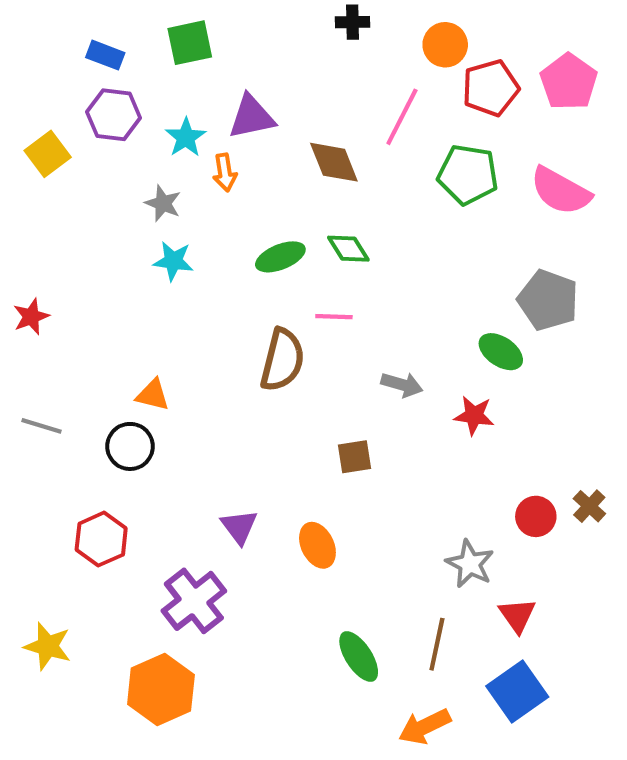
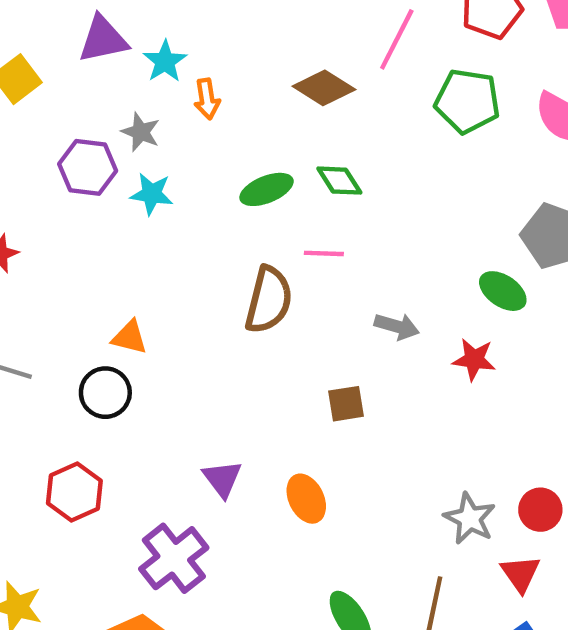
purple hexagon: (114, 115) -> (88, 167), moved
purple triangle: (252, 117) -> (103, 39), moved
brown diamond: (334, 162) -> (324, 88), turned -36
red circle: (536, 516) -> (540, 510), moved

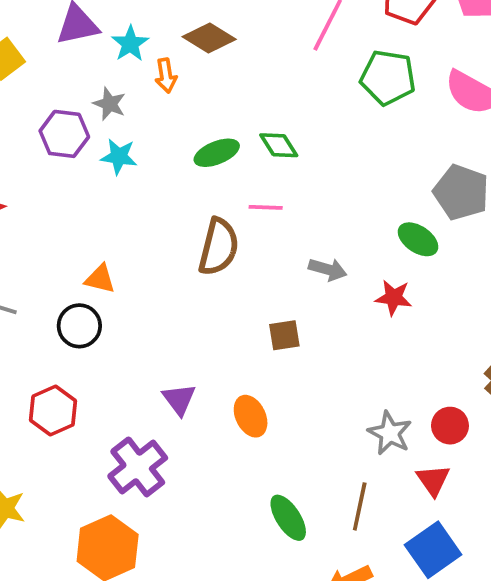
brown diamond: (324, 88) -> (209, 38), moved

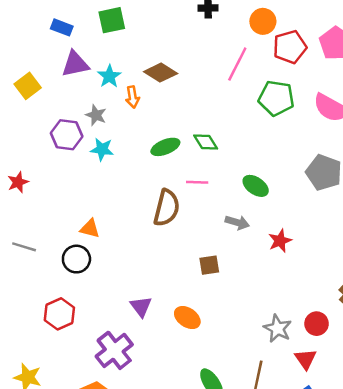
green ellipse: (418, 239) -> (256, 186), moved
red star: (394, 298) -> (280, 241), turned -30
orange ellipse: (251, 416) -> (187, 318), turned -30

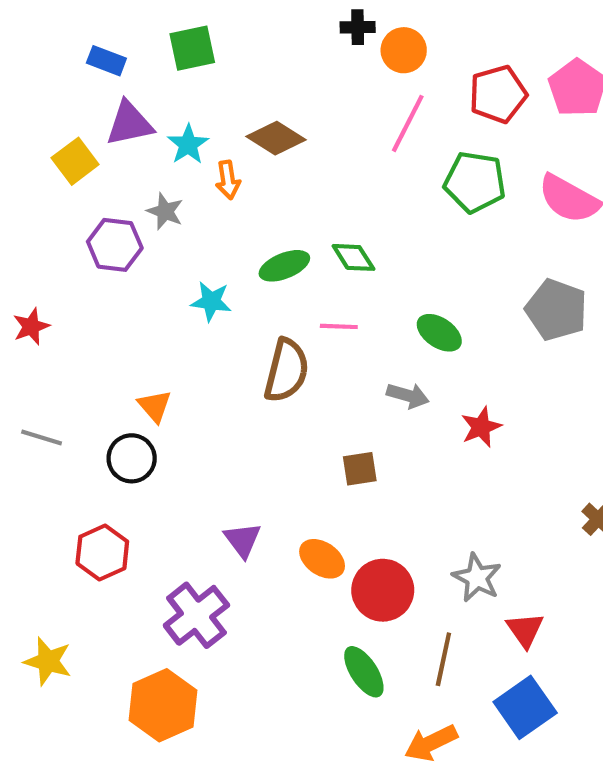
orange circle: (263, 21) -> (404, 50), moved
yellow square: (28, 86) -> (75, 161), moved
cyan star: (102, 149) -> (211, 301), moved
orange triangle: (90, 229) -> (155, 406), turned 35
red circle: (317, 324) -> (383, 590), moved, size x1.5

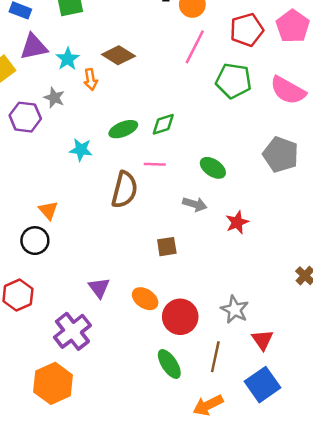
green diamond: (353, 257) -> (163, 124), turned -75

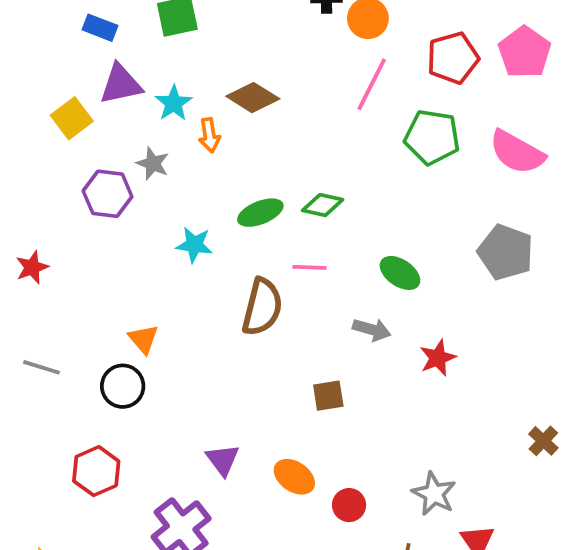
green diamond: (163, 124) -> (323, 205), turned 30
red circle: (180, 317) -> (349, 505), size x0.6

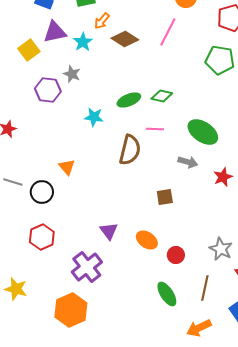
pink line: (372, 84) -> (168, 32), moved
orange arrow: (209, 135) -> (102, 21), moved, turned 48
green ellipse: (400, 273) -> (203, 132), size x1.4
black circle: (123, 386) -> (42, 192), moved

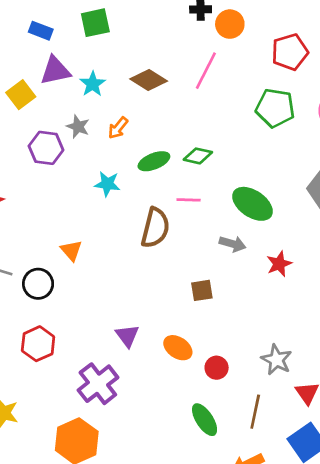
orange arrow: (102, 21) -> (118, 128), moved

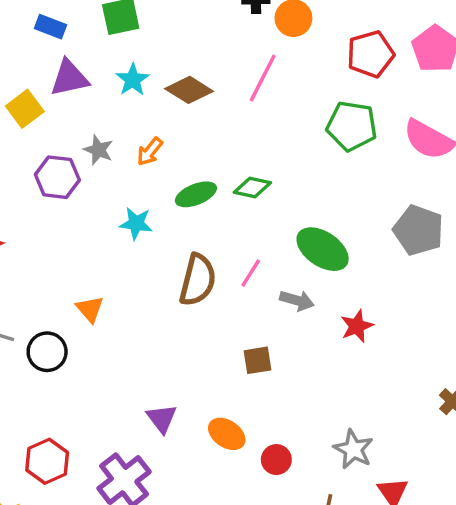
cyan star: (93, 84) -> (133, 80), moved
pink line: (189, 200) -> (251, 273), moved, turned -60
red hexagon: (38, 344) -> (47, 461), moved

